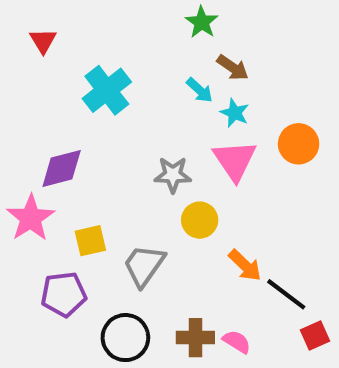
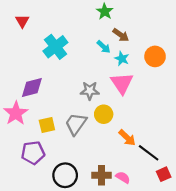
orange circle: (299, 144) -> (155, 56), moved
gray trapezoid: (144, 265) -> (76, 124), moved

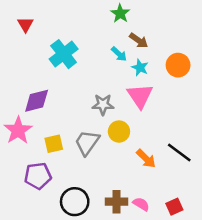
black line: (149, 153) -> (179, 152), moved
red square: (164, 174) -> (174, 207), moved

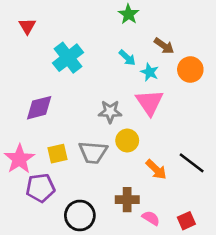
brown arrow: (139, 40) -> (164, 46), moved
pink star: (18, 130) -> (19, 159), moved
gray trapezoid: (87, 143) -> (93, 152), turned -120
brown cross: (117, 202) -> (127, 200), moved

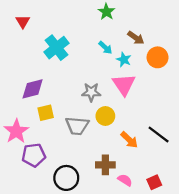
yellow square: (58, 154) -> (46, 113), moved

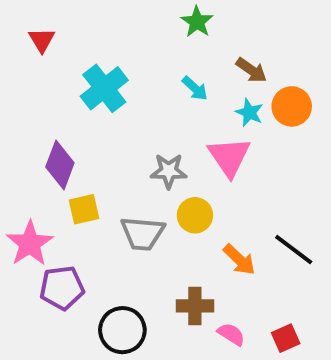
cyan star: (124, 60) -> (249, 112), moved
purple diamond: (33, 89) -> (60, 165), turned -55

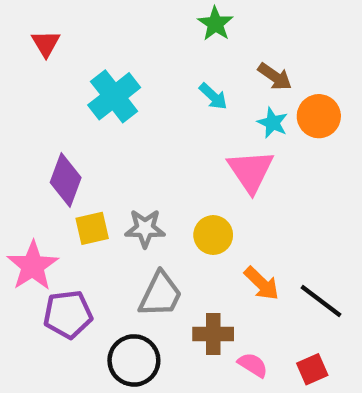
gray star: (169, 171) -> (145, 228), moved
gray trapezoid: (143, 233) -> (160, 294), moved, turned -69
black line: (294, 250) -> (321, 301), moved

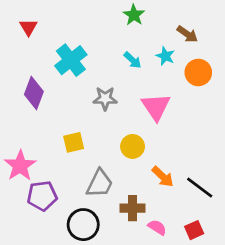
brown arrow: (275, 77) -> (187, 34), moved
cyan star: (273, 123) -> (165, 56), moved
purple diamond: (66, 180) -> (34, 93), moved
yellow square: (92, 228) -> (74, 142), moved
gray star: (145, 228) -> (105, 99), moved

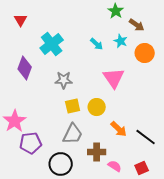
green star: (134, 15) -> (116, 11), moved
gray star: (105, 99) -> (64, 80), moved
yellow square: (74, 142) -> (73, 106), moved

